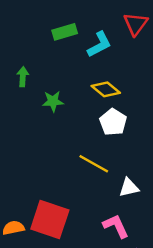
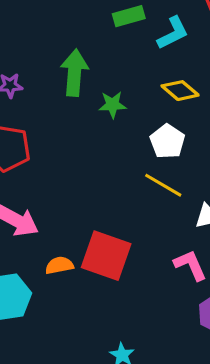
green arrow: (23, 77) -> (74, 73), size x1.8
white pentagon: (113, 122) -> (167, 141), moved

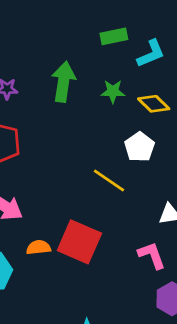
green star: (112, 105) -> (113, 91), moved
yellow line: (163, 185) -> (109, 181), moved

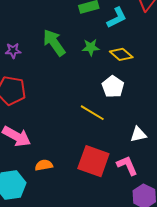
green arrow: (63, 82) -> (54, 43), turned -40
red square: (79, 242) -> (93, 161), moved

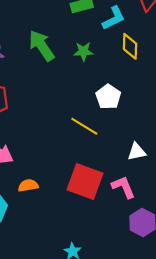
yellow diamond: (121, 54) -> (130, 46), moved, turned 50

